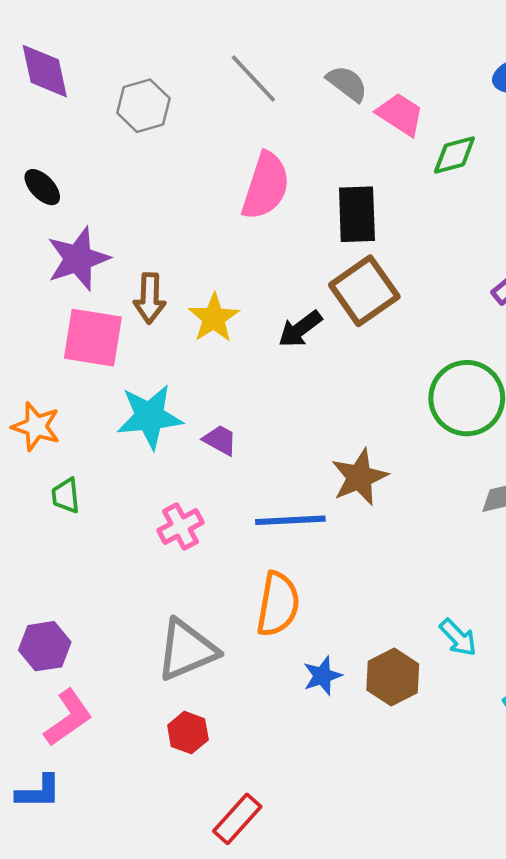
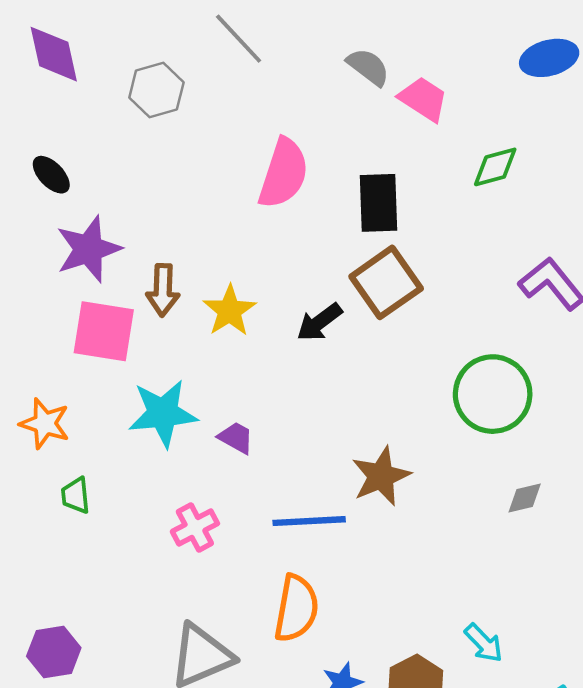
gray line: (253, 79) -> (239, 39), moved
green diamond: (454, 155) -> (495, 167), moved

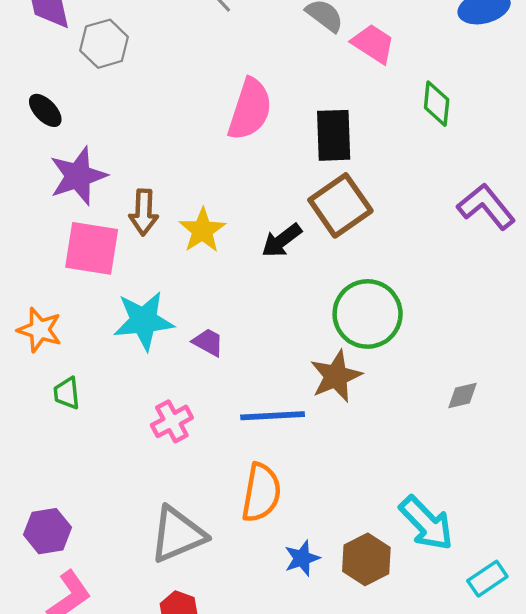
gray hexagon: (156, 90) -> (104, 44), moved
green diamond: (495, 167) -> (437, 104), turned -69
green circle: (493, 394) -> (368, 314), moved
cyan arrow: (484, 643) -> (426, 523), size x1.6

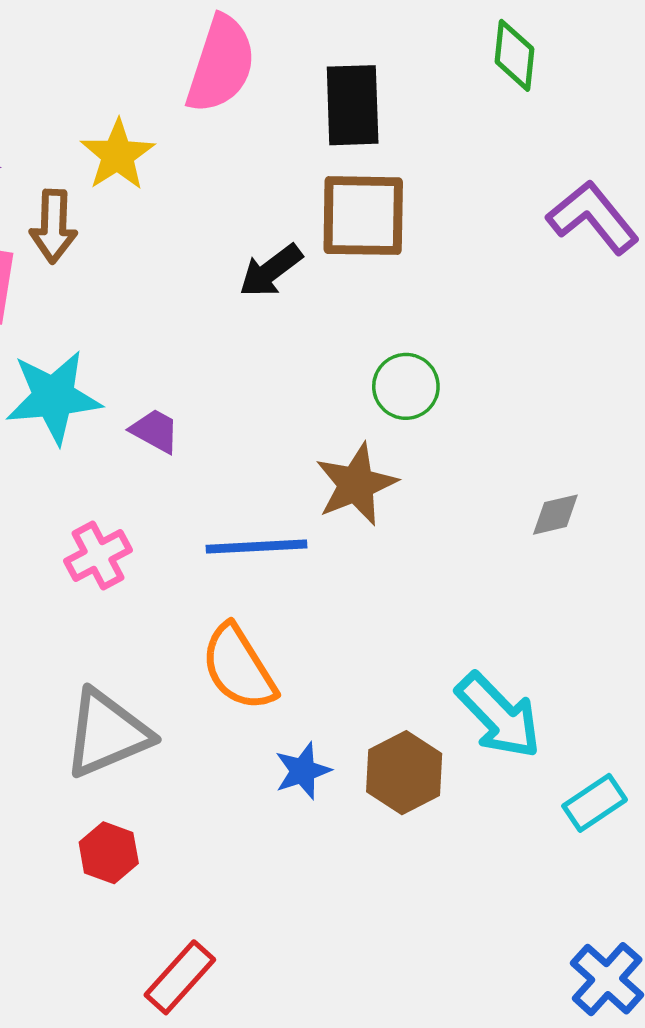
brown square: (340, 205) -> (363, 216), turned 36
yellow star: (202, 230) -> (118, 155), moved
green circle: (368, 314) -> (406, 386), size x0.6
orange semicircle: (261, 493) -> (239, 668), turned 138

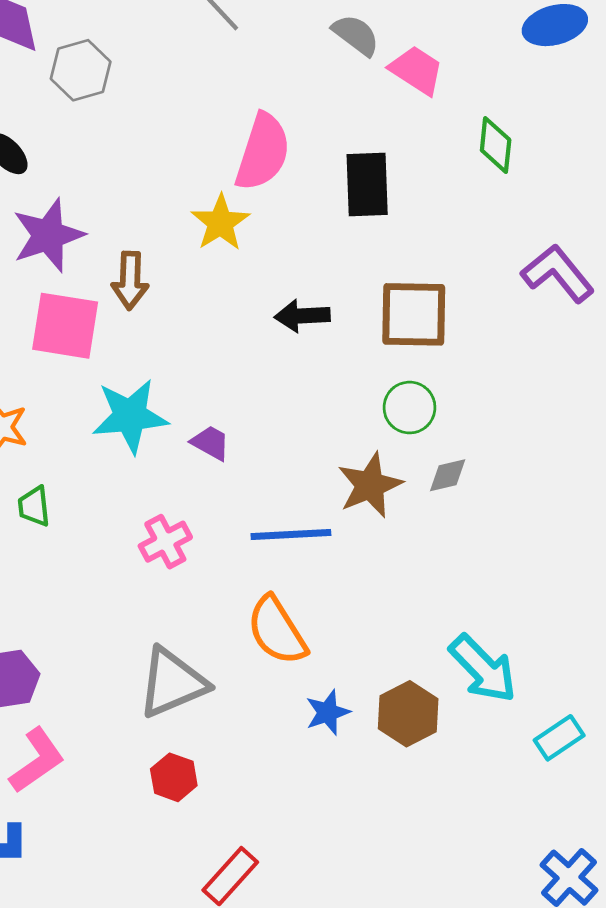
yellow star: (118, 155) -> (220, 223), moved
brown square: (363, 216) -> (414, 314), moved
black arrow: (271, 271) -> (302, 316), turned 34
gray diamond: (555, 515) -> (448, 475), moved

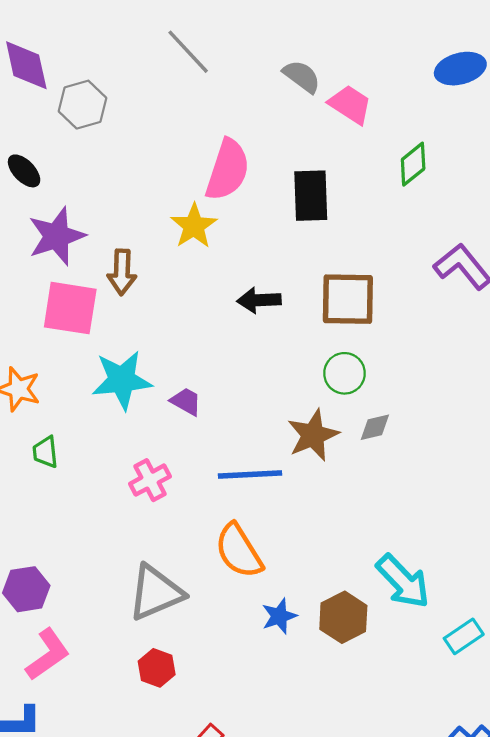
green diamond: (496, 145) -> (413, 164), turned 45

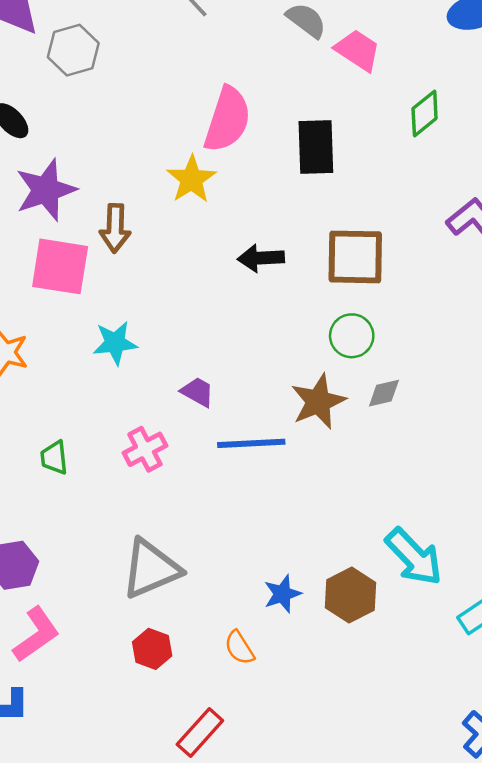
cyan star: (122, 380) -> (115, 343), size x0.7
purple trapezoid: (186, 401) -> (198, 392), moved
green trapezoid: (45, 452) -> (54, 458), moved
orange semicircle: (239, 551) -> (239, 648), moved, size x0.6

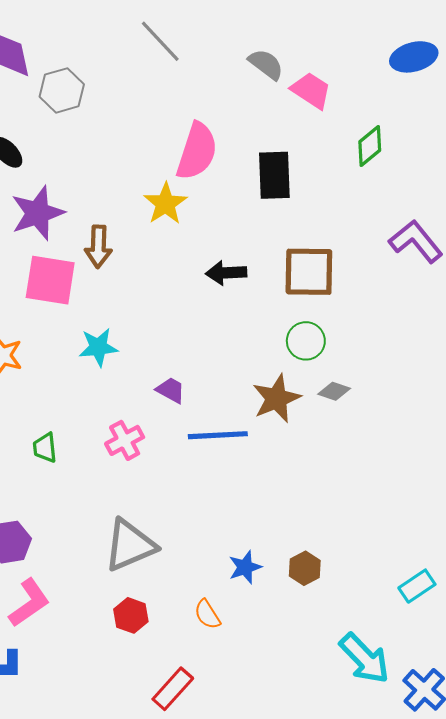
gray diamond: (384, 393) -> (334, 391), turned 32
cyan arrow: (414, 557) -> (365, 658), moved
brown hexagon: (350, 595) -> (305, 568), size x0.7

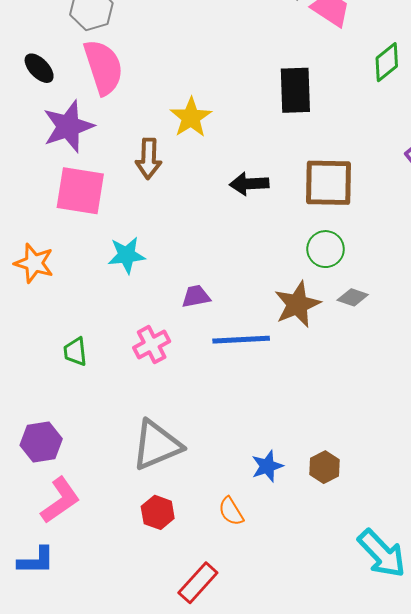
pink semicircle: (197, 151) -> (103, 67), moved, turned -36
brown arrow: (98, 247) -> (149, 159), moved
purple trapezoid: (171, 390) -> (196, 296), turned -40

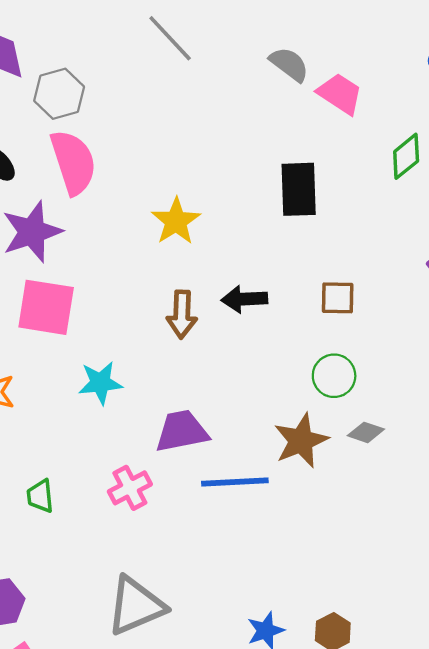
brown arrow: (149, 159) -> (182, 314), moved
brown square: (329, 183) -> (338, 298), size x0.6
purple trapezoid: (196, 296) -> (182, 431), size x1.6

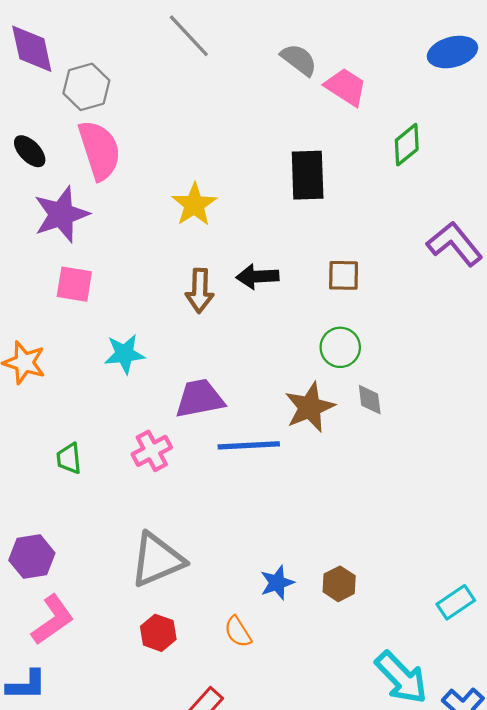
pink square: (46, 307) -> (74, 284), size x0.7
gray diamond: (366, 432) -> (370, 400), turned 64

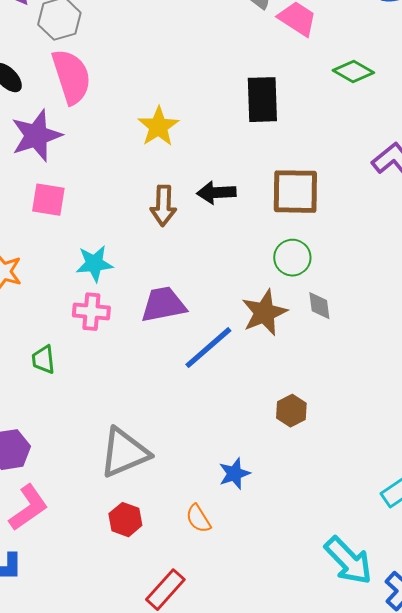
green diamond: (407, 145) -> (353, 72), turned 69
brown square: (344, 275) -> (295, 192), size x1.6
blue line: (249, 445) -> (208, 348), turned -38
pink cross: (152, 451) -> (91, 312), moved, turned 33
brown hexagon: (339, 584) -> (291, 411), moved

